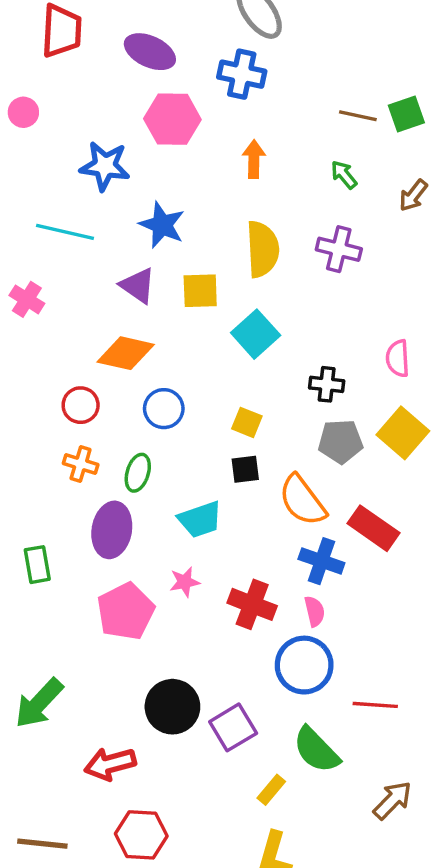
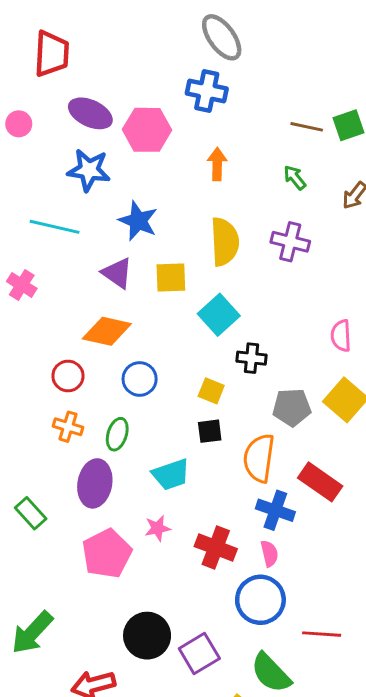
purple ellipse: (150, 52) -> (90, 113), moved
black cross: (327, 384) -> (251, 358), moved
orange semicircle: (302, 500) -> (259, 458), turned 45
green rectangle: (37, 565) -> (31, 513), turned -32

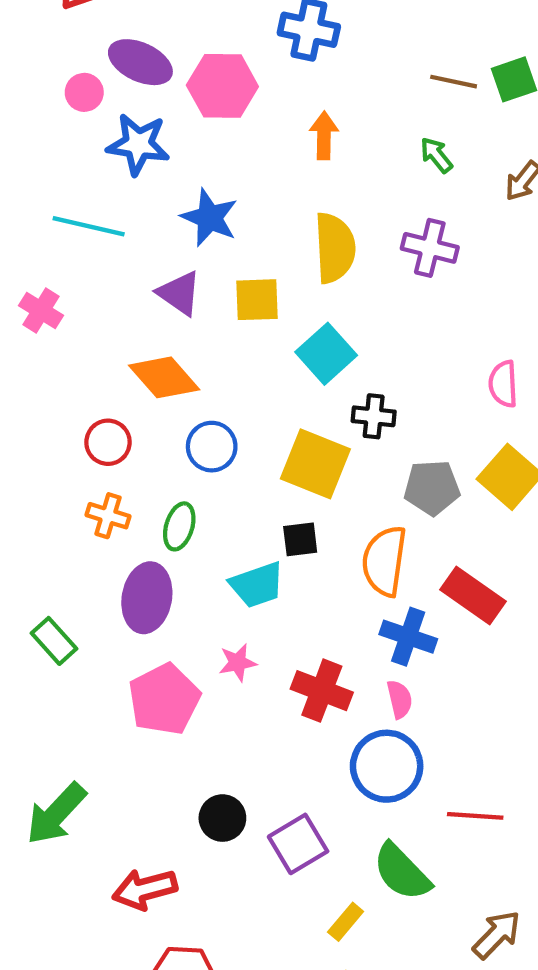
pink circle: (19, 124) -> (84, 92), moved
orange diamond: (107, 331) -> (164, 377), turned 36
yellow square: (211, 391) -> (315, 464), size x1.8
black square: (210, 431) -> (300, 539), moved
black circle: (147, 636) -> (222, 818), size x0.7

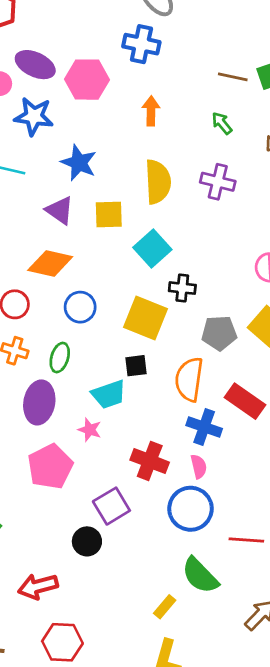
orange diamond: (164, 377) -> (50, 263), turned -36
pink star: (238, 663) -> (90, 430), moved, turned 30
purple square: (298, 844) -> (111, 506), moved

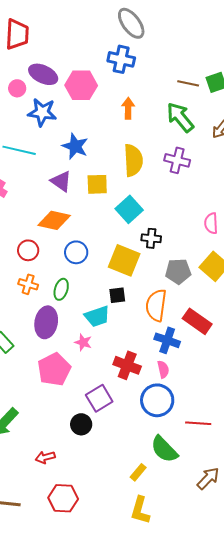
green arrow: (222, 123) -> (180, 117), size x1.8
red arrow: (38, 586) -> (45, 457), size x0.7

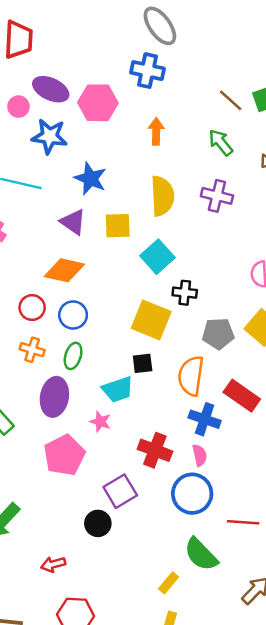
brown line: (188, 83) -> (231, 100), turned 30
green arrow: (180, 117) -> (221, 143), size x0.7
blue circle: (76, 252) -> (73, 315), moved

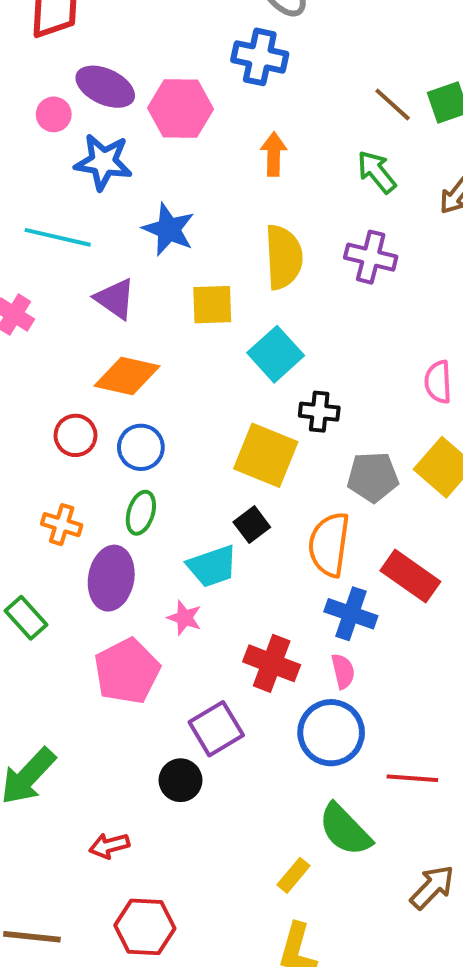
purple triangle: (73, 222) -> (115, 299), moved
orange cross: (32, 350) -> (62, 525), moved
black square: (143, 363) -> (252, 525), turned -30

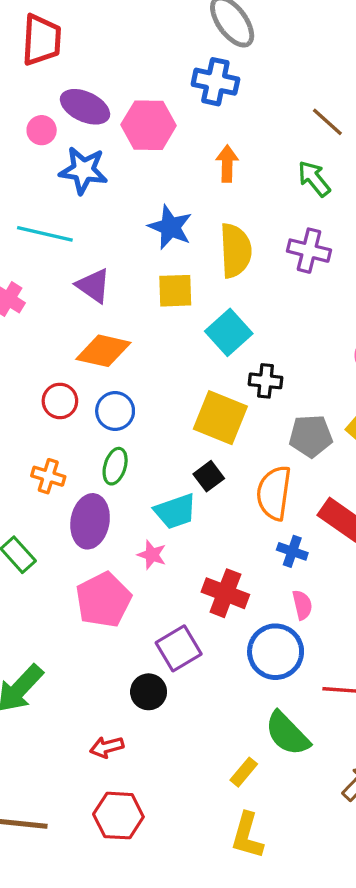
blue star: (169, 229) -> (170, 227), moved
blue cross: (351, 614) -> (292, 551), size x0.7
pink semicircle: (343, 671) -> (302, 605), moved
red arrow: (109, 846) -> (107, 747), moved

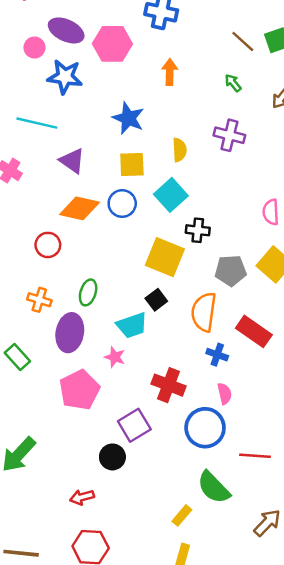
green arrow: (314, 179) -> (233, 83), size x0.7
yellow semicircle: (235, 251) -> (179, 150), moved, size x0.6
blue circle: (115, 411) -> (122, 204), moved

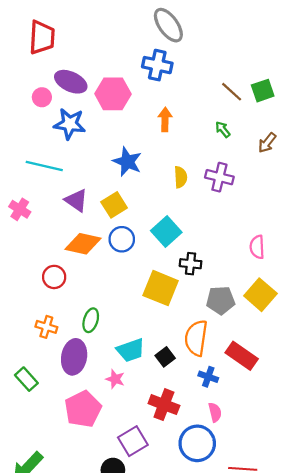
yellow semicircle: (179, 150) -> (181, 177), moved
yellow square: (132, 165) -> (114, 205), moved, turned -30
black square: (156, 300) -> (165, 357), moved

